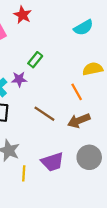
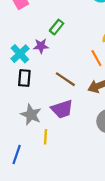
purple trapezoid: (52, 162) -> (62, 109), moved

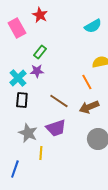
green rectangle: (57, 27) -> (40, 52), moved

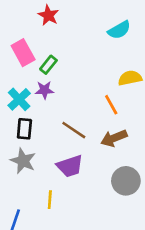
pink rectangle: (17, 28) -> (23, 53), moved
gray star: (28, 133) -> (23, 161), moved

